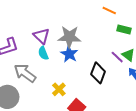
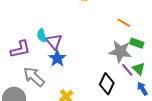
gray star: (69, 37) -> (120, 52), moved
cyan semicircle: (43, 53) -> (42, 35), moved
blue star: (69, 54) -> (57, 58), moved

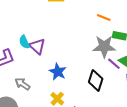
blue star: (57, 58) -> (58, 72), moved
gray arrow: (34, 77) -> (22, 84), size x0.7

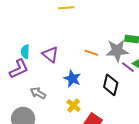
orange line: (104, 18) -> (91, 53), moved
cyan semicircle: (24, 42) -> (25, 52), moved, turned 32

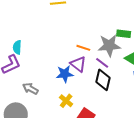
purple triangle: (50, 55) -> (78, 64), moved
purple line: (128, 67) -> (102, 63), moved
blue star: (72, 79) -> (65, 74), turned -30

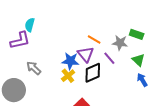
gray star: (109, 45) -> (120, 43), size x0.7
black diamond: (103, 80) -> (93, 73), moved, turned 40
yellow cross: (66, 101) -> (68, 76), moved

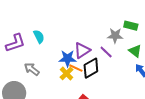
cyan semicircle: (30, 25) -> (39, 37), moved, turned 144
orange line: (94, 40) -> (76, 68), moved
purple triangle: (86, 54) -> (82, 50), turned 42

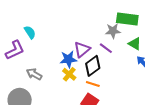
green rectangle: (131, 26) -> (127, 19), size x1.5
cyan semicircle: (39, 37) -> (30, 32), moved
orange line: (76, 68) -> (93, 84), moved

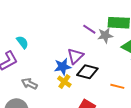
purple line: (106, 48) -> (89, 29), moved
black diamond: (93, 66) -> (87, 72), turned 55
orange line: (93, 84) -> (117, 86), moved

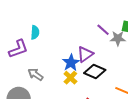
cyan semicircle: (22, 42) -> (35, 32), turned 32
blue star: (63, 67) -> (71, 63), turned -30

